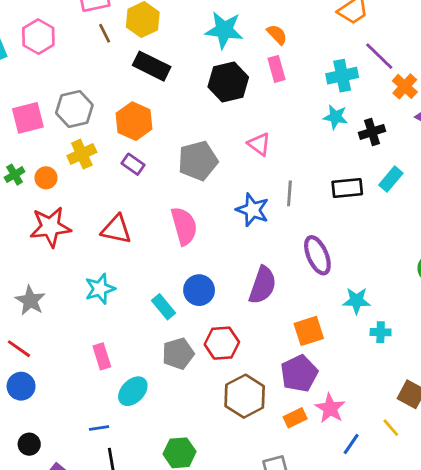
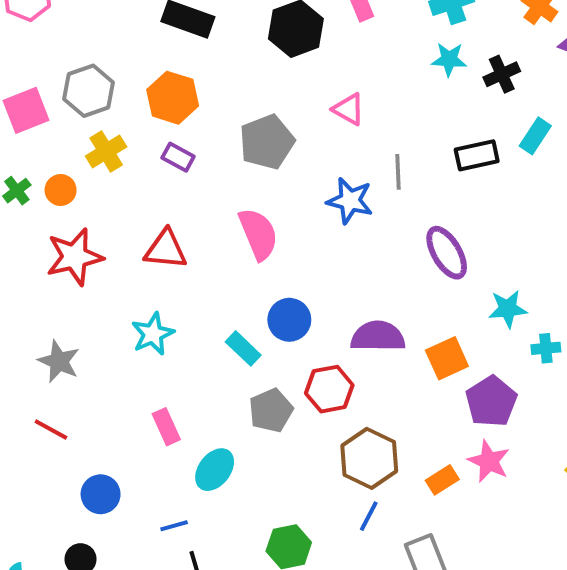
purple semicircle: (263, 285) -> (378, 336), moved, turned -102
purple pentagon: (299, 373) -> (491, 401), moved
blue circle: (21, 386) -> (101, 494), moved
blue line: (351, 444) -> (369, 516), moved

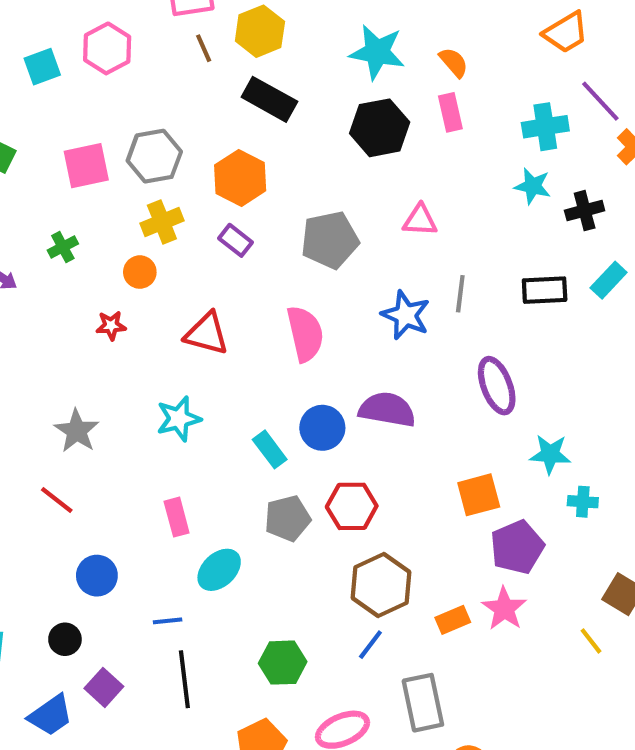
pink triangle: (348, 109) -> (420, 220), turned -36
orange circle: (61, 190) -> (140, 272), moved
red star: (75, 257) -> (111, 326), size x0.5
purple semicircle: (378, 336) -> (387, 410), moved

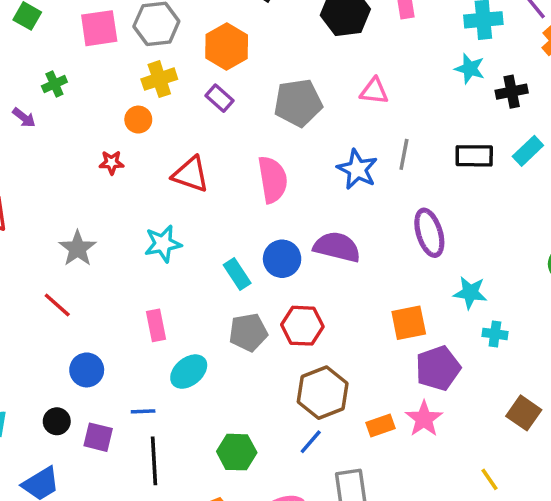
green cross: (63, 247) -> (54, 84), moved
yellow line: (591, 641) -> (489, 479), moved
purple square: (104, 687) -> (98, 437), moved, turned -32

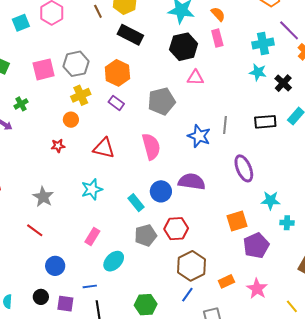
pink triangle: (374, 91) -> (195, 78), moved
black cross: (512, 92) -> (283, 83), turned -30
pink rectangle: (156, 325) -> (92, 237), turned 48
pink star: (424, 419) -> (257, 289), moved

